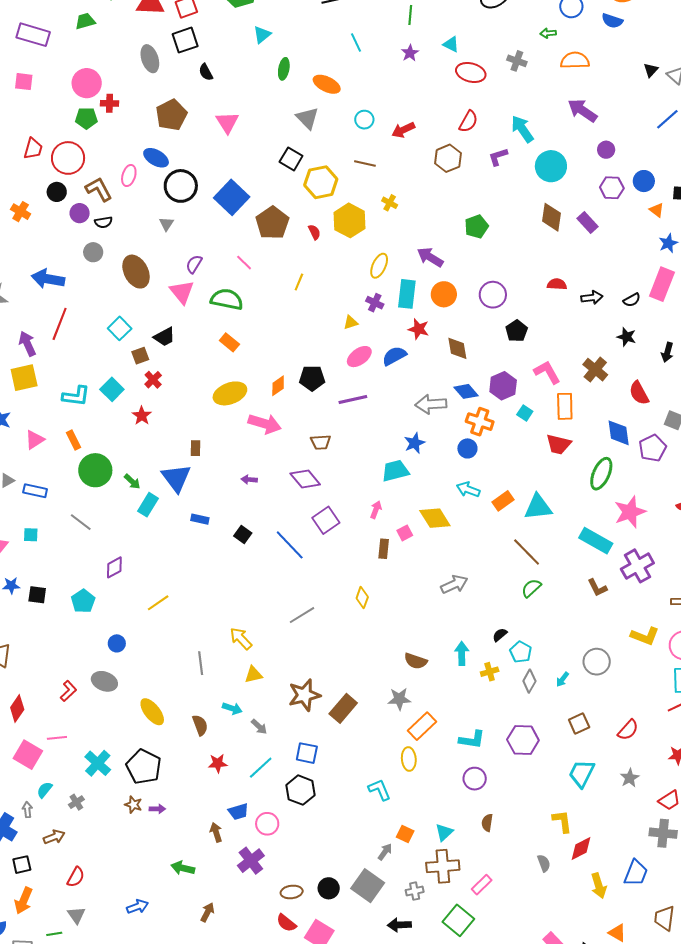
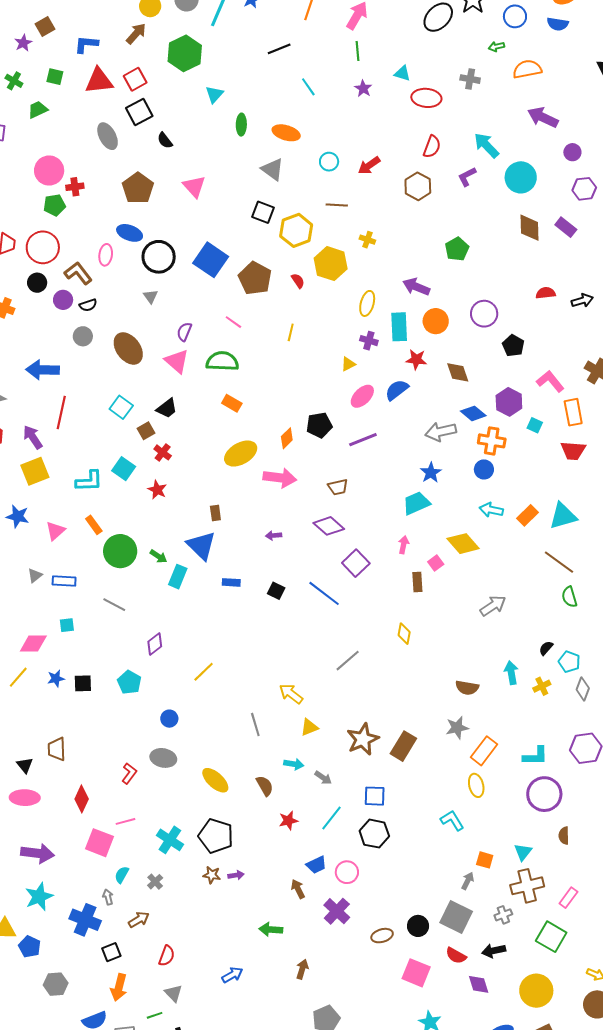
green semicircle: (531, 588) -> (569, 597), turned -55
purple circle: (475, 779) -> (544, 794), size x1.5
red semicircle: (286, 923) -> (456, 955), moved

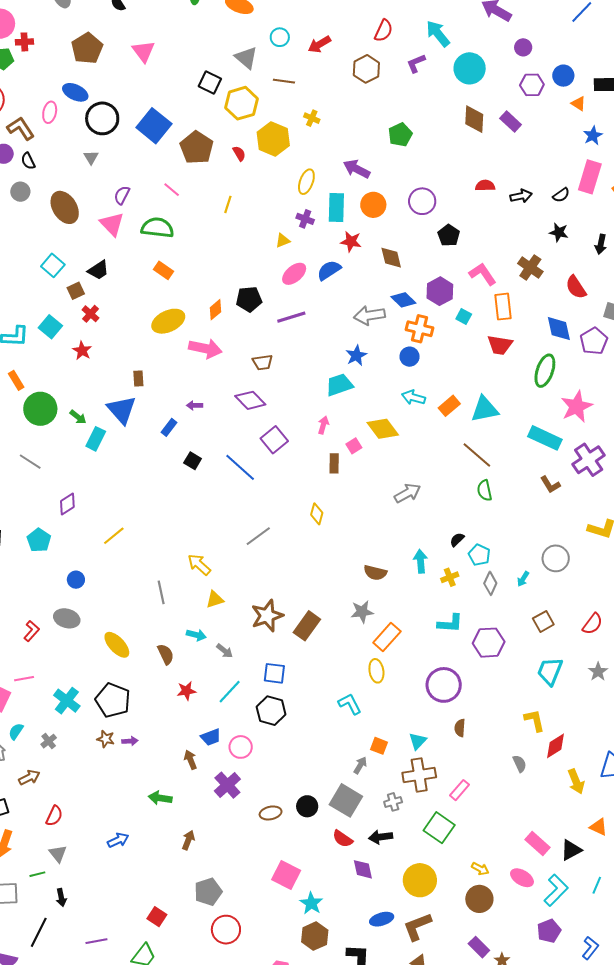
gray triangle: (273, 169) -> (246, 58), moved
black semicircle: (88, 305) -> (28, 161), turned 78
blue rectangle: (231, 582) -> (169, 427), moved, turned -60
cyan L-shape: (535, 756) -> (450, 623), moved
pink square: (416, 973) -> (286, 875), moved

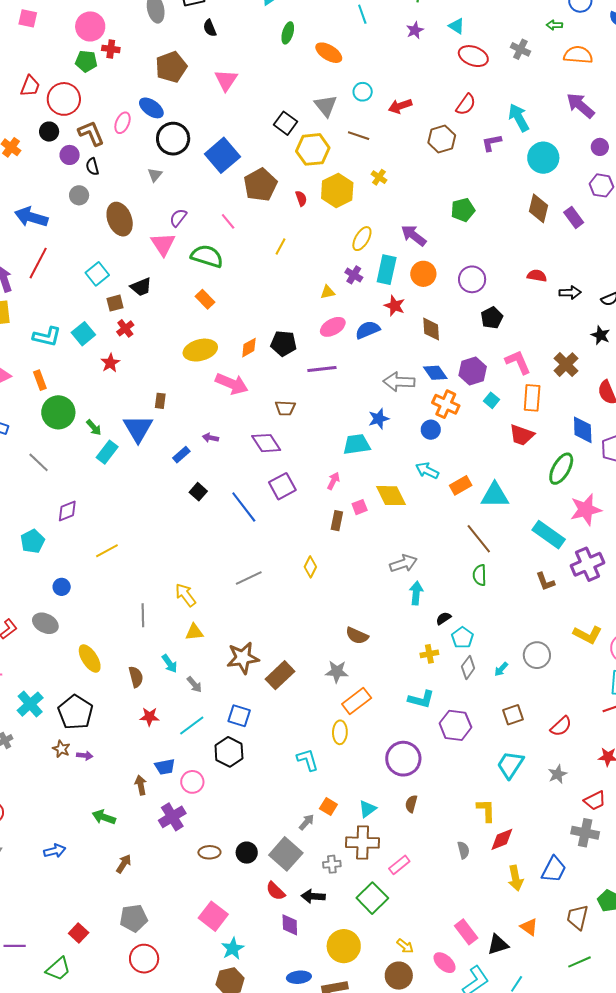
cyan arrow: (421, 561) -> (416, 593), moved
cyan arrow: (196, 635) -> (170, 664), turned 30

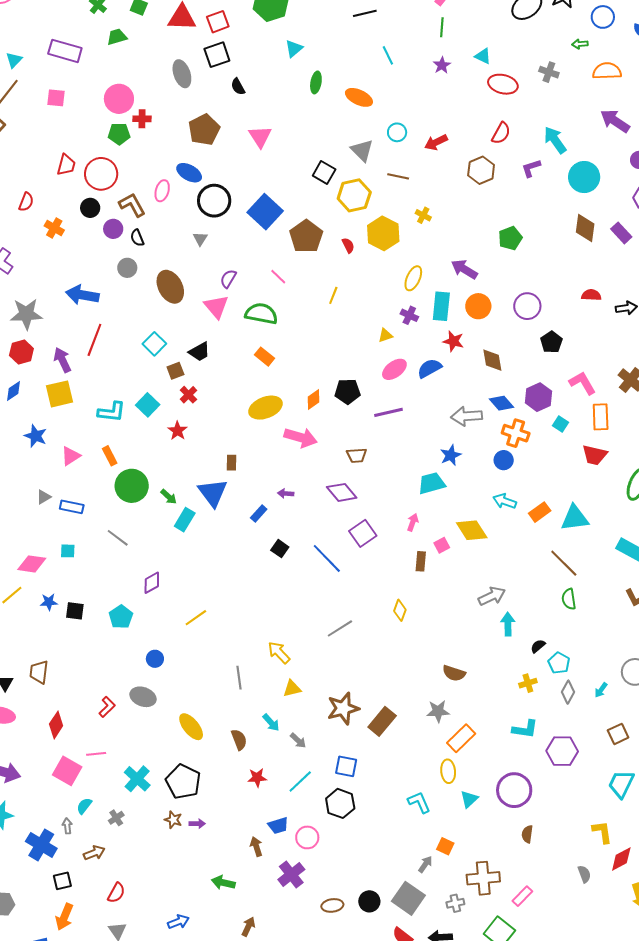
cyan triangle: (367, 809) -> (469, 799), moved

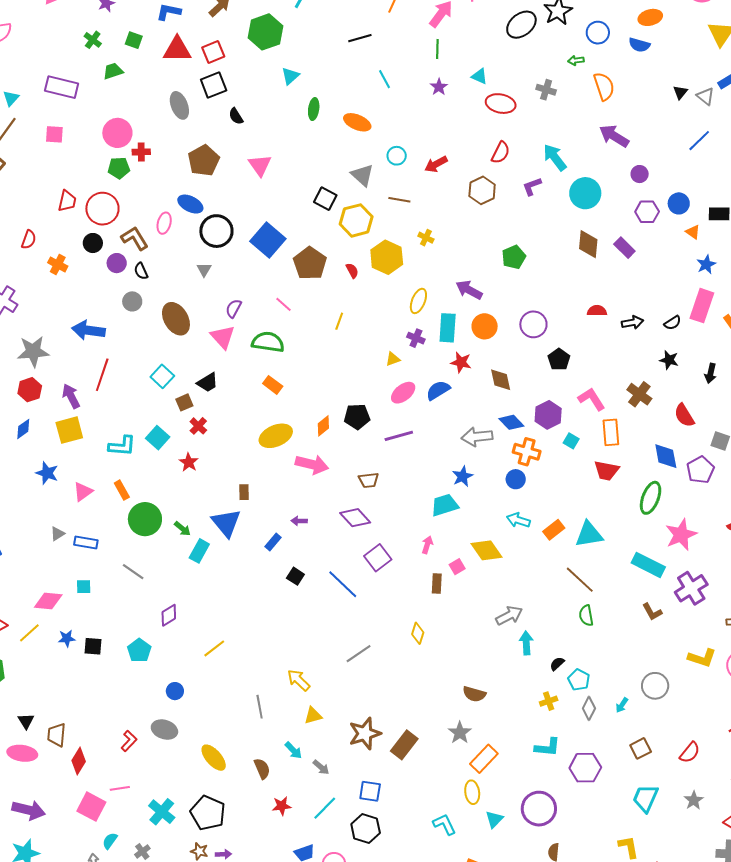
orange semicircle: (607, 71) -> (604, 86), turned 76
brown trapezoid: (39, 672) -> (57, 735), moved
gray star: (438, 711) -> (460, 733), turned -30

